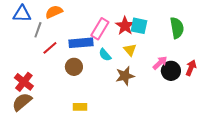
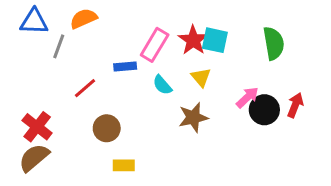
blue rectangle: (81, 43) -> (125, 66), size x0.6
red line: (50, 48) -> (85, 88), moved
brown circle: (74, 67) -> (107, 128), moved

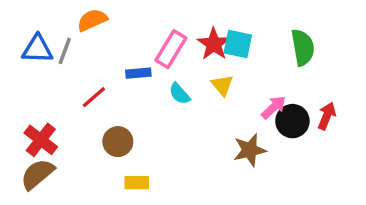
blue triangle: (34, 22) -> (37, 49), moved
brown star: (193, 117) -> (250, 150), moved

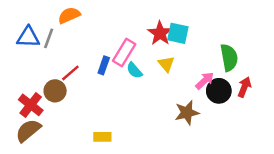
green semicircle: (303, 47) -> (229, 58), moved
pink rectangle: (171, 49) -> (124, 52), moved
blue rectangle: (138, 73) -> (104, 65), moved, turned -66
brown circle: (118, 142) -> (55, 91), moved

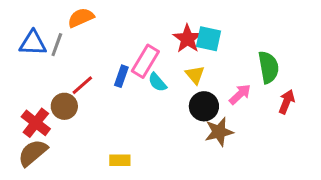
black circle: (219, 91) -> (204, 106), moved

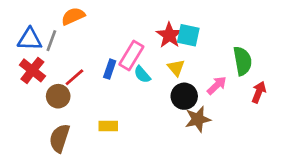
red cross: (36, 123) -> (32, 70), moved
brown semicircle: (33, 153) -> (60, 138), moved, turned -32
yellow rectangle: (120, 160) -> (108, 126), moved

